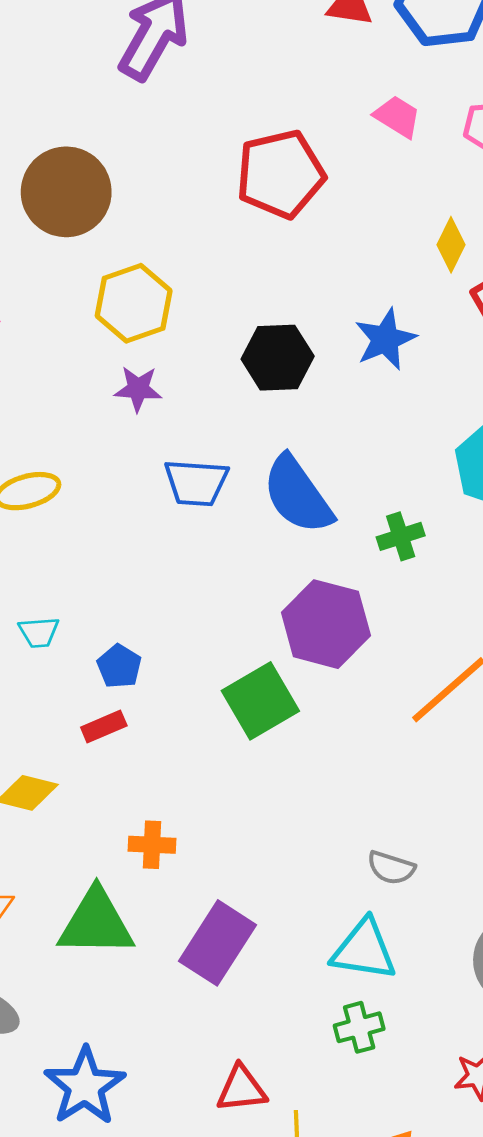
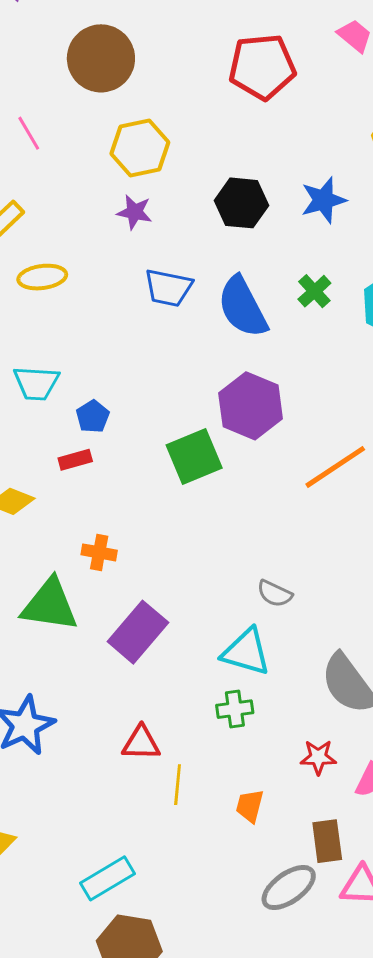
green cross: (401, 536) -> (314, 291), moved, turned -32
cyan trapezoid: (39, 632) -> (36, 383), size x1.5

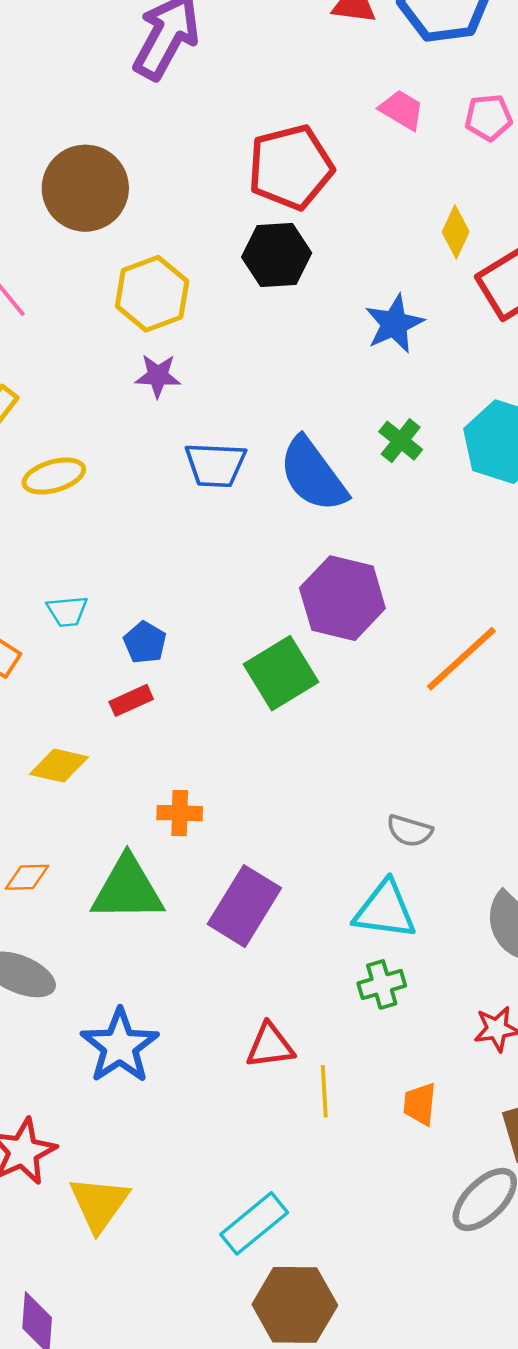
black hexagon: (241, 203) -> (277, 255), moved
cyan trapezoid: (36, 383) -> (67, 611), size x0.7

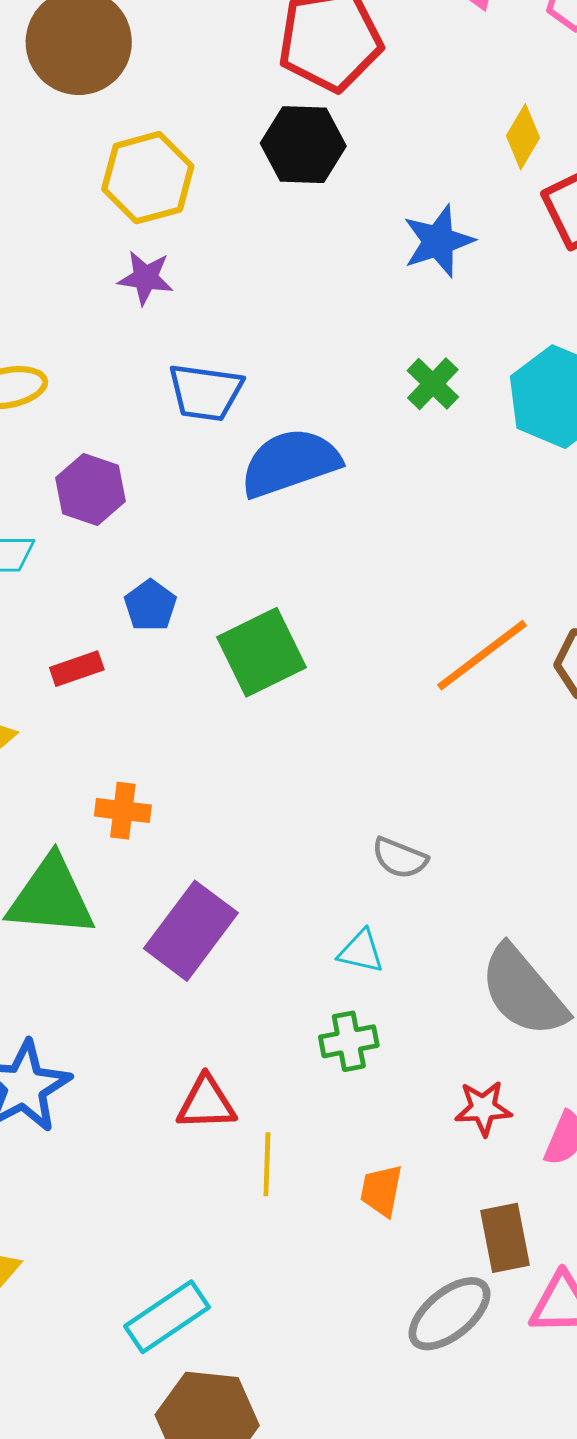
blue semicircle: (313, 475) -> (290, 463), moved, turned 102
purple hexagon: (342, 598) -> (90, 490), moved, size x0.7
blue pentagon: (145, 642) -> (150, 606), moved
cyan triangle: (385, 910) -> (361, 951), size x0.6

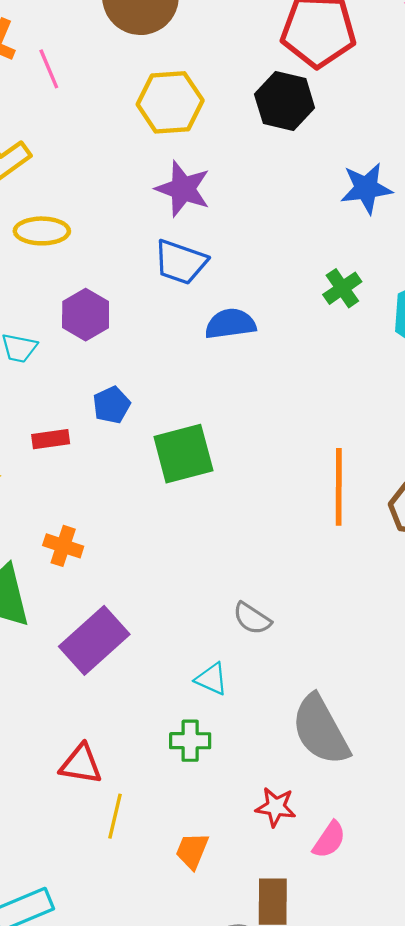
purple star: (146, 278) -> (183, 189), moved, size x1.4
blue semicircle: (290, 463) -> (230, 324), size x0.7
orange line: (482, 655) -> (339, 487), turned -64

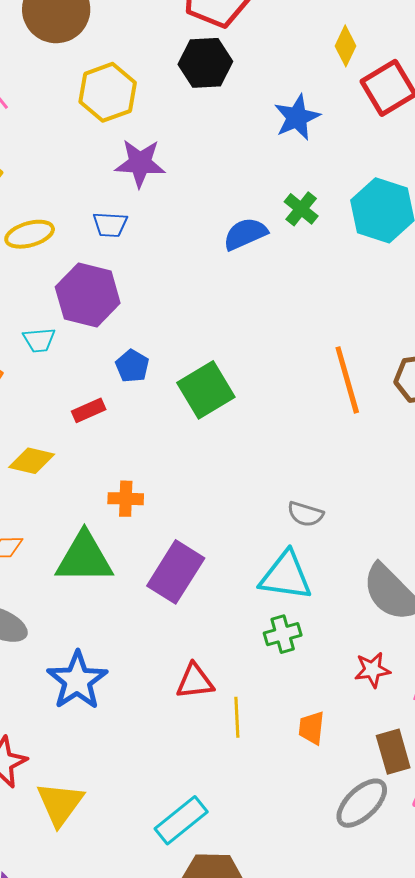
blue trapezoid: (180, 262) -> (110, 225), moved, size x0.7
purple hexagon: (86, 315) -> (88, 295), size x1.4
blue semicircle: (230, 324) -> (245, 234), moved
cyan triangle: (212, 679) -> (286, 576), size x1.8

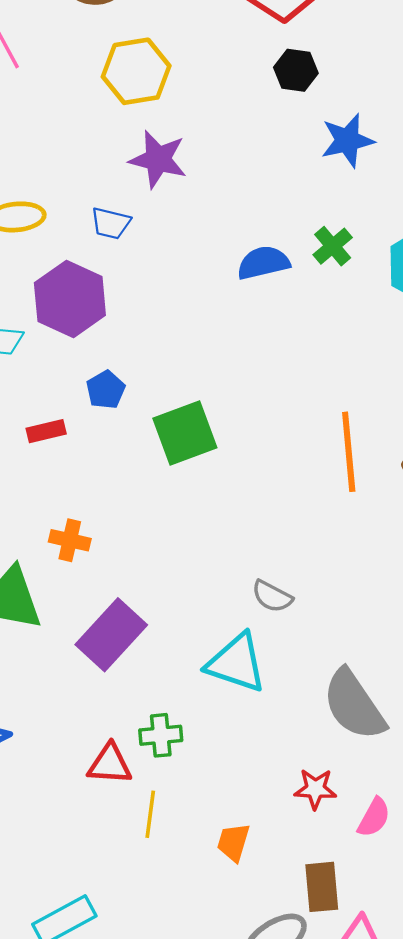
black hexagon: (205, 63) -> (296, 70), moved, size x0.7
green cross: (283, 634) -> (161, 735), moved

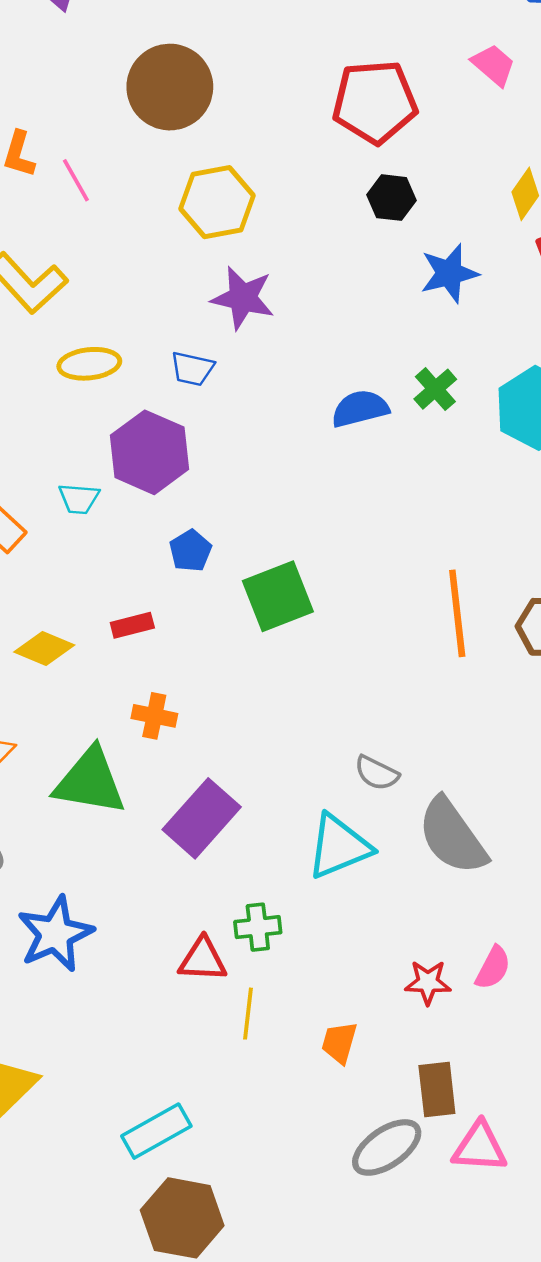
red rectangle: (46, 431) -> (132, 625), moved
cyan triangle: (236, 663) -> (339, 846), turned -40
gray semicircle: (354, 705) -> (452, 836), moved
pink semicircle: (374, 817) -> (493, 968), moved

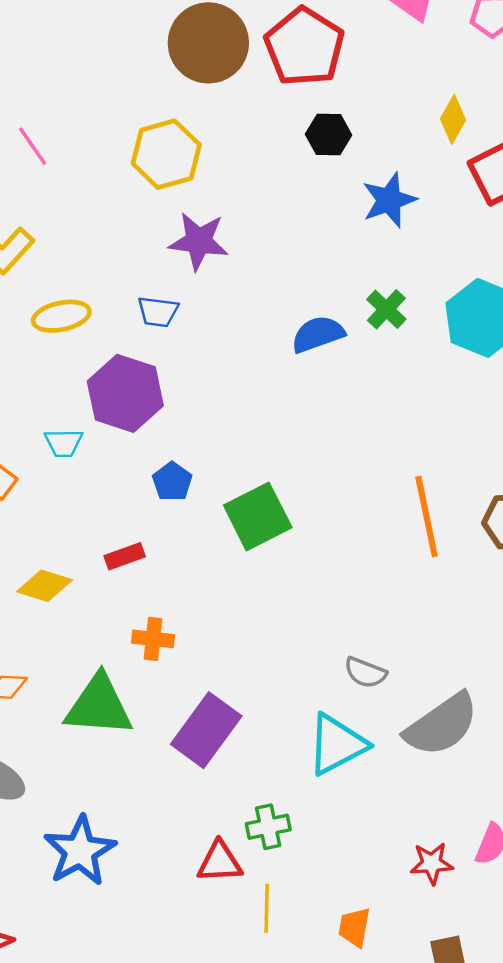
brown circle: (170, 87) -> (208, 43), moved
red pentagon: (375, 102) -> (304, 47), turned -30
gray semicircle: (452, 836) -> (442, 725), turned -84

